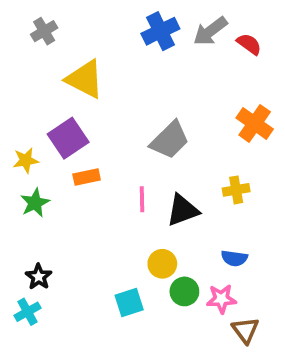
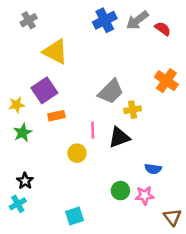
yellow cross: (236, 190) -> (133, 110), moved
yellow circle: (162, 264) -> (77, 153), moved
cyan square: (129, 303) -> (75, 216), moved
brown triangle: (245, 330) -> (172, 217), moved

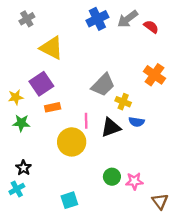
yellow cross: (133, 110) -> (123, 102), turned 32
green star: (23, 133) -> (21, 123), turned 30
yellow circle: (77, 153) -> (72, 142), size x1.6
blue semicircle: (153, 169) -> (137, 122), moved

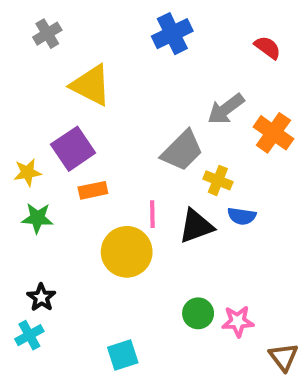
gray arrow: (128, 19) -> (226, 109), moved

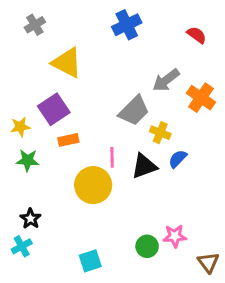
blue semicircle: (242, 216) -> (178, 159), turned 126
green circle: (198, 313) -> (147, 246), moved

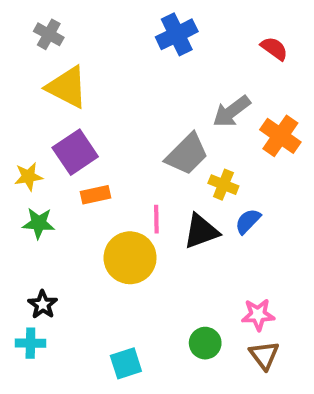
gray cross: (35, 25) -> (49, 34), turned -30
yellow triangle: (67, 63) -> (67, 87), moved
pink star: (175, 236) -> (258, 315), moved
cyan cross: (22, 246) -> (30, 343), turned 30
brown triangle: (208, 262) -> (264, 355), moved

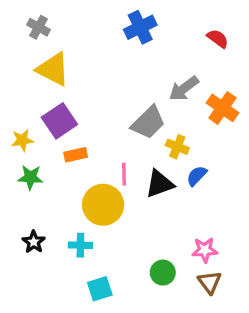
cyan cross: (30, 343) -> (80, 245), moved

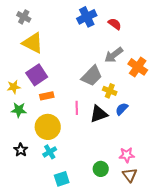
red semicircle: (218, 39) -> (115, 24), moved
yellow circle: (103, 205) -> (48, 127), moved
cyan cross: (80, 245) -> (50, 152), turned -32

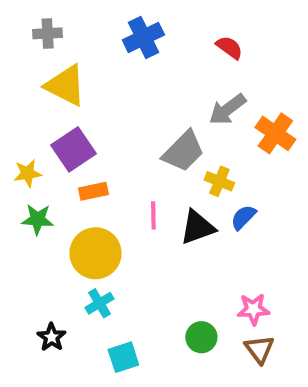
gray cross: (24, 17) -> (48, 33), turned -32
blue cross: (87, 17) -> (143, 37), moved
black star: (21, 150) -> (52, 337), moved

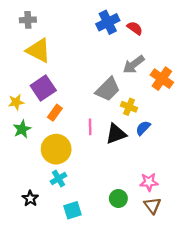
blue cross: (143, 37) -> (108, 22), moved
orange rectangle: (93, 191) -> (55, 113), turned -42
green star: (38, 219) -> (22, 129), turned -30

